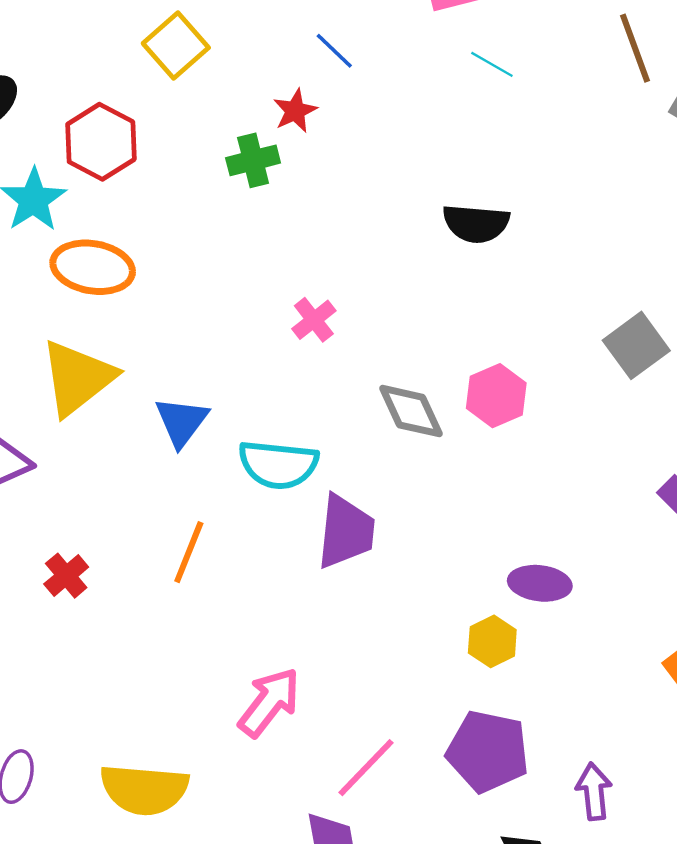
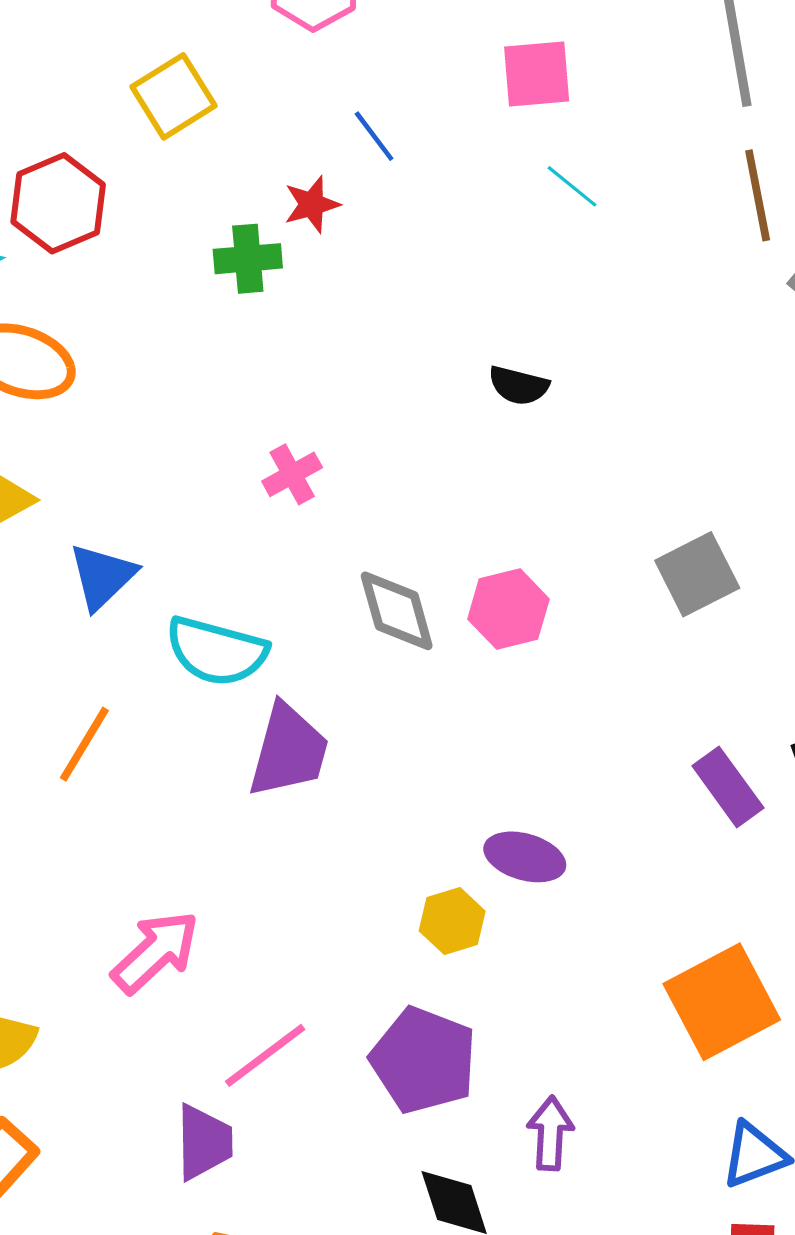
black semicircle: (476, 223) -> (519, 385), size x0.7

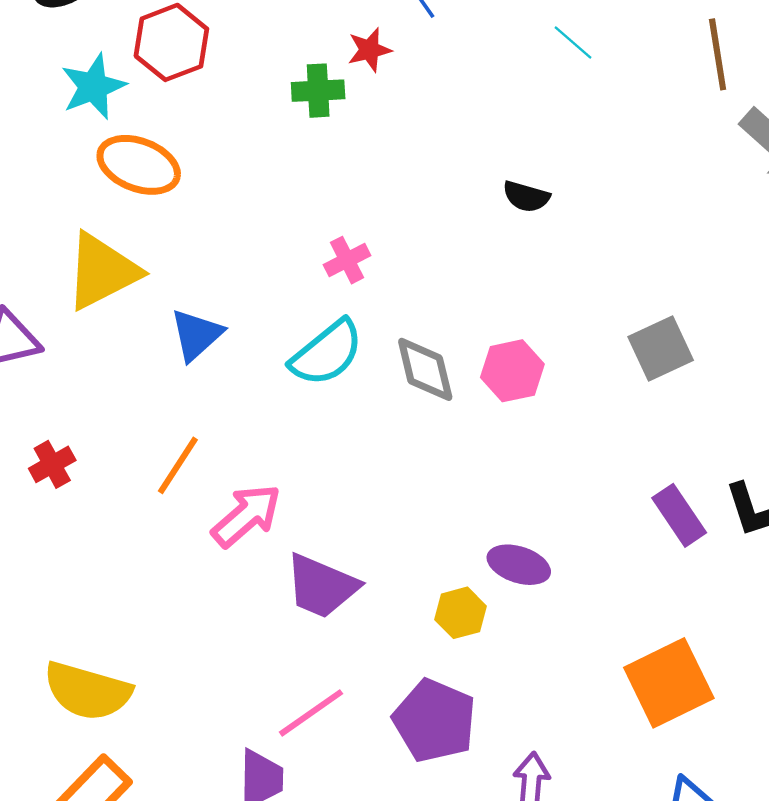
cyan semicircle: (217, 651) -> (327, 353), moved, turned -56
purple trapezoid: (288, 751) -> (322, 586), moved, turned 96
pink arrow: (155, 952) -> (246, 516), moved

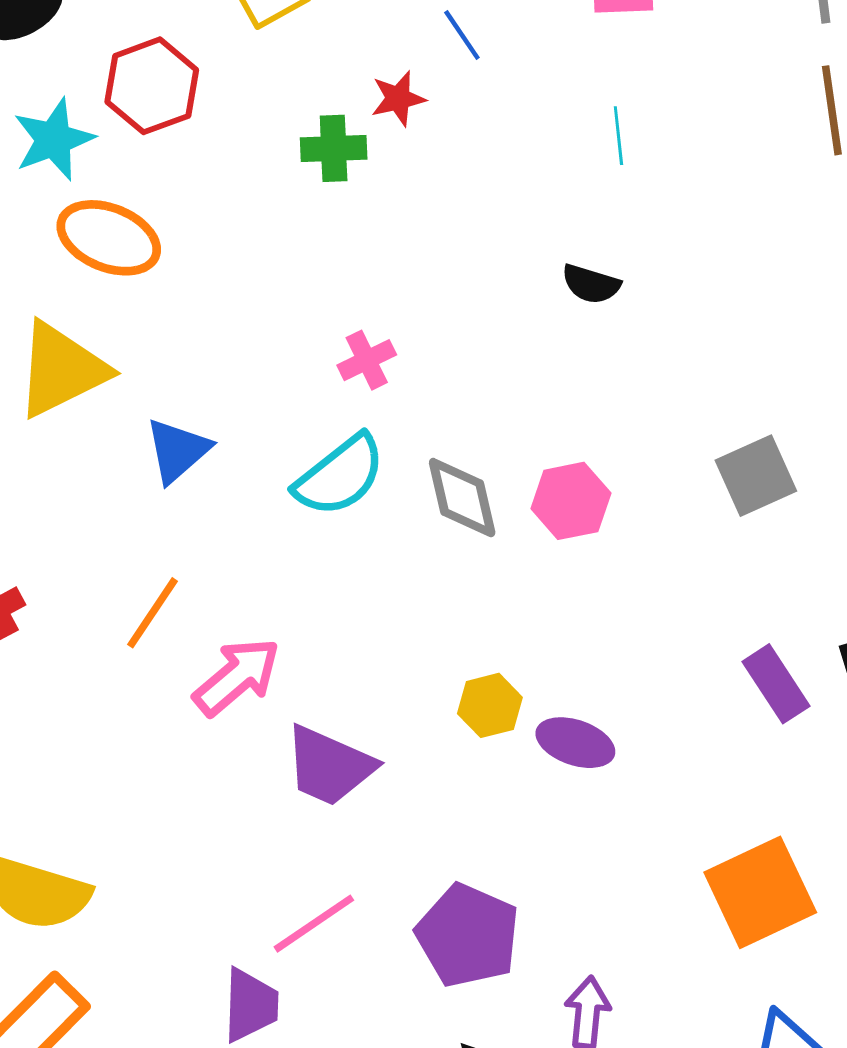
cyan line: (573, 43) -> (618, 136), moved, turned 42
yellow hexagon: (460, 613) -> (490, 705), moved

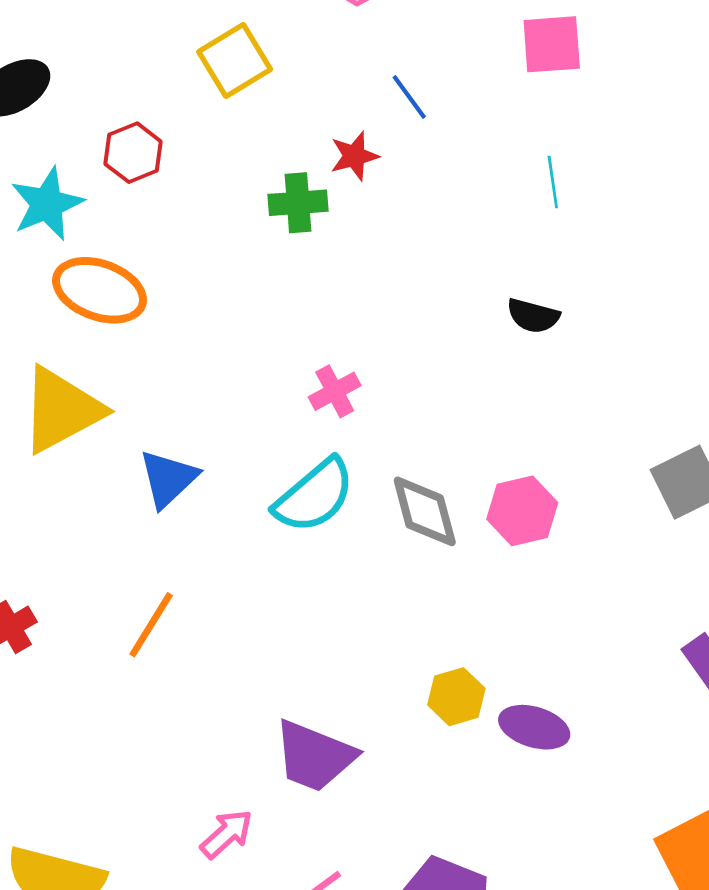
red hexagon: (152, 86) -> (133, 153), size x0.7
pink arrow: (237, 677) -> (227, 834), moved, size x0.7

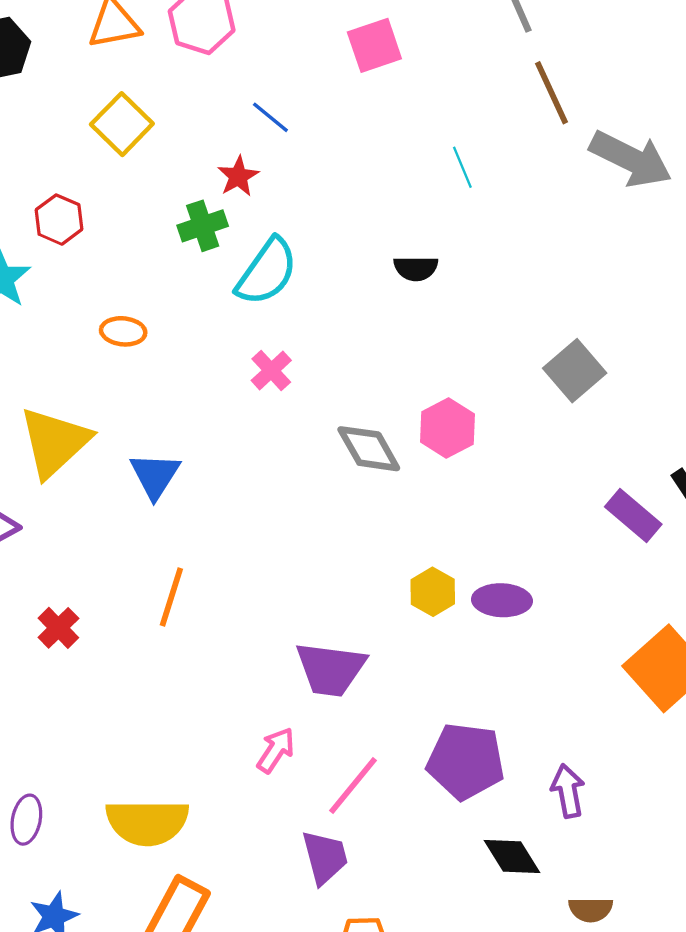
cyan line: (553, 182) -> (462, 167), moved
orange ellipse: (100, 290) -> (123, 331), moved, size x0.6
cyan semicircle: (314, 496) -> (267, 272), moved

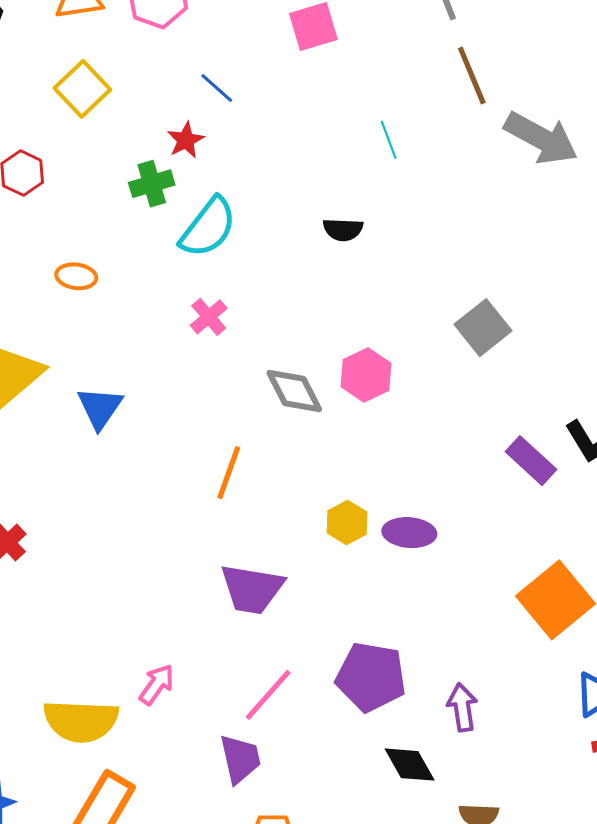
orange line: (171, 597) -> (229, 473), moved
pink arrow: (276, 750) -> (157, 684), moved

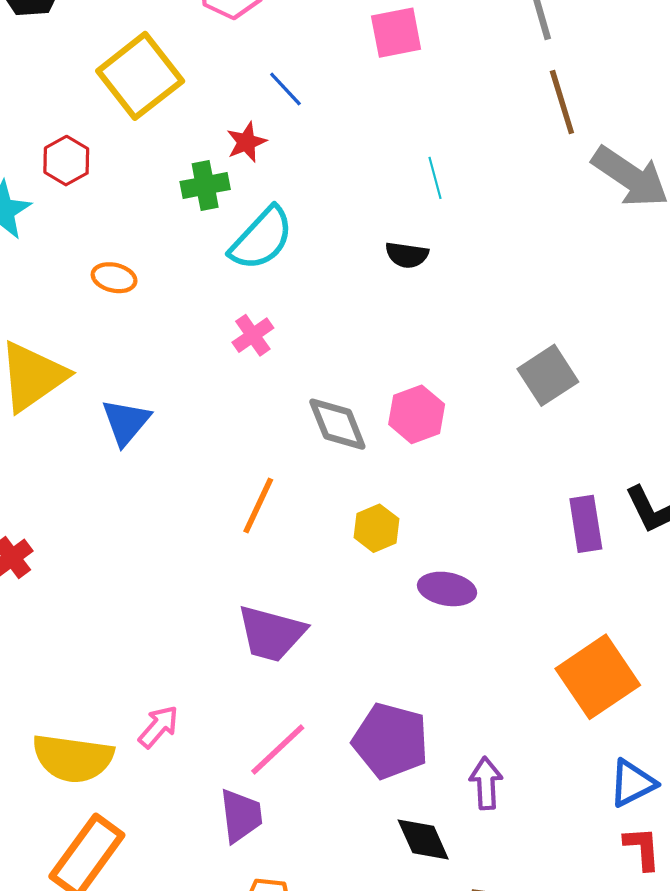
yellow square: (82, 89) -> (140, 76), size x1.4
cyan line: (389, 140) -> (435, 178), moved
purple rectangle: (531, 461) -> (586, 524), turned 33
yellow hexagon: (347, 522) -> (376, 528), moved

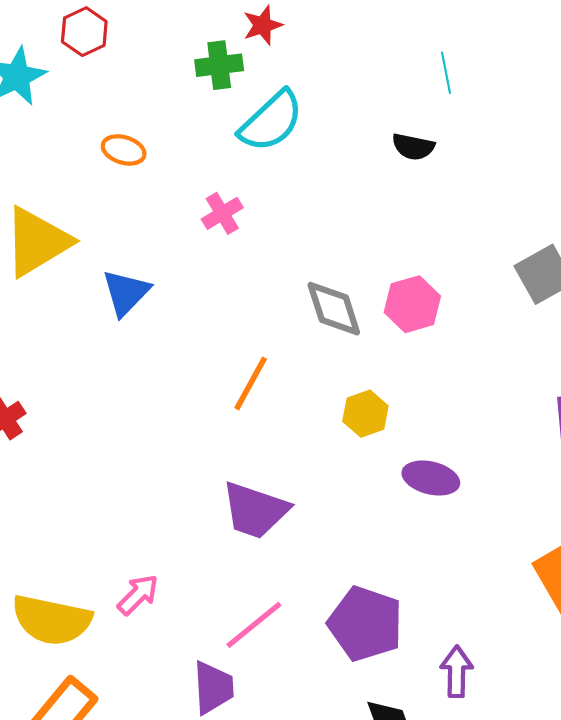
pink cross: (253, 335) -> (222, 213), moved

